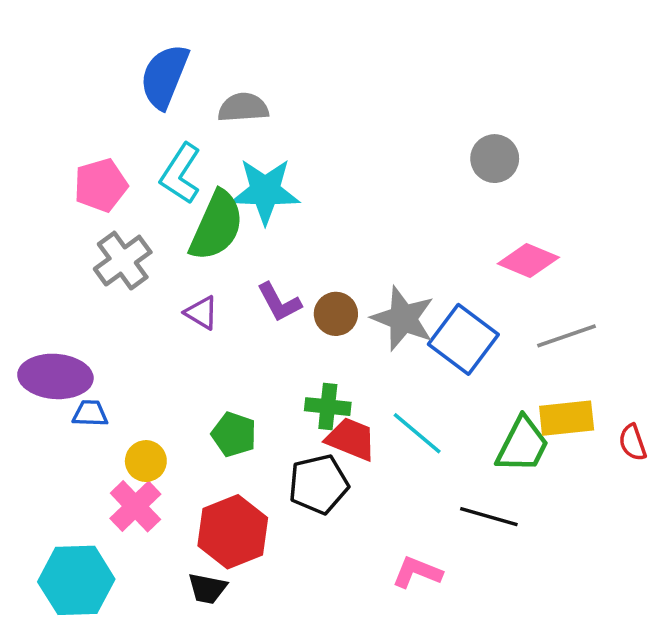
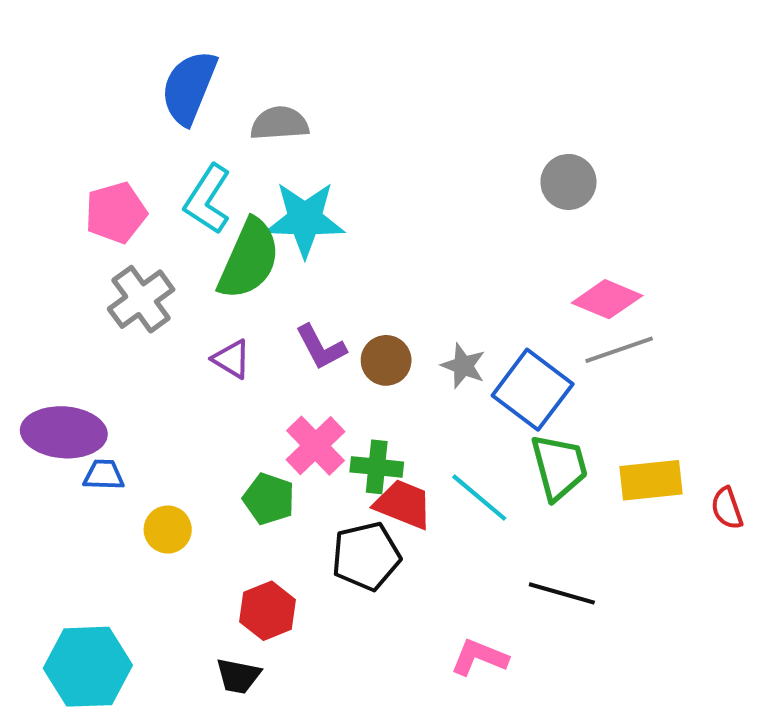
gray star: (403, 318) -> (463, 366), size x0.6
gray line: (567, 336) -> (619, 350), moved
green trapezoid: (522, 445) -> (559, 467), moved, turned -42
pink cross: (135, 506) -> (315, 446), moved
red hexagon: (233, 532) -> (268, 611), size x0.7

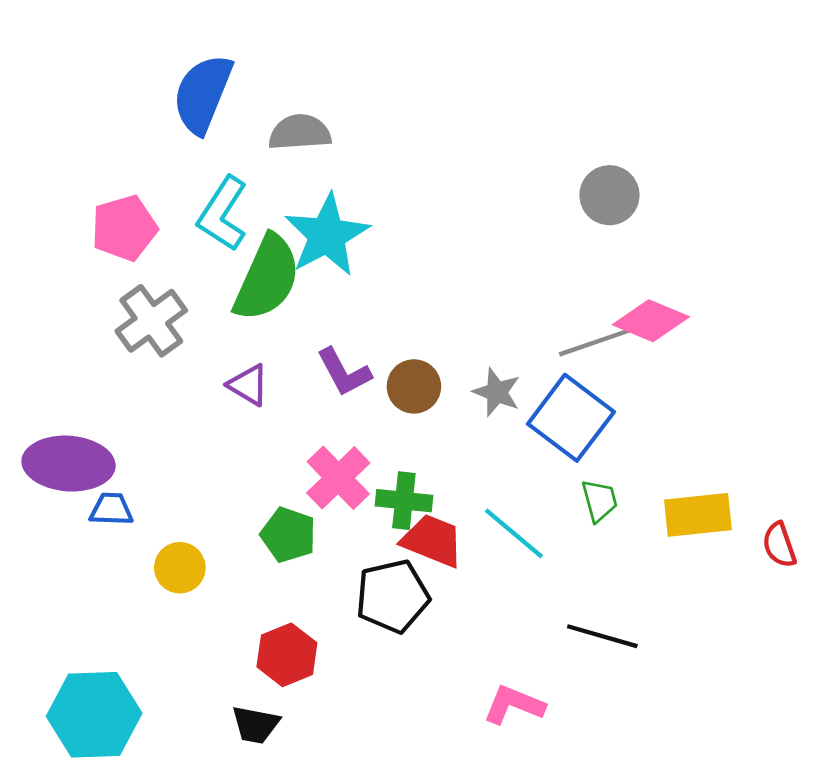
cyan star: (305, 219) -> (327, 235), turned -30
gray line: (619, 350) -> (595, 342), moved
green trapezoid: (559, 467) -> (599, 501), size x0.6

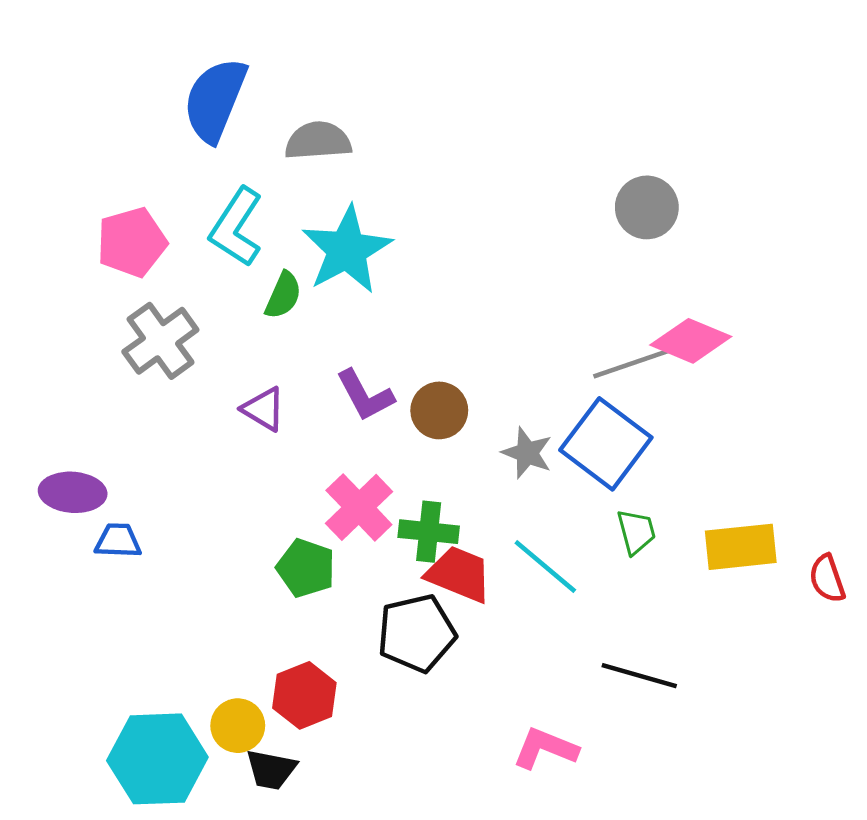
green semicircle: (267, 278) -> (283, 295), size x0.5
gray star: (497, 392) -> (527, 453), moved
purple ellipse: (69, 464) -> (73, 492), size x0.7
yellow circle: (180, 568) -> (238, 726), moved
cyan hexagon: (94, 715) -> (157, 759), moved

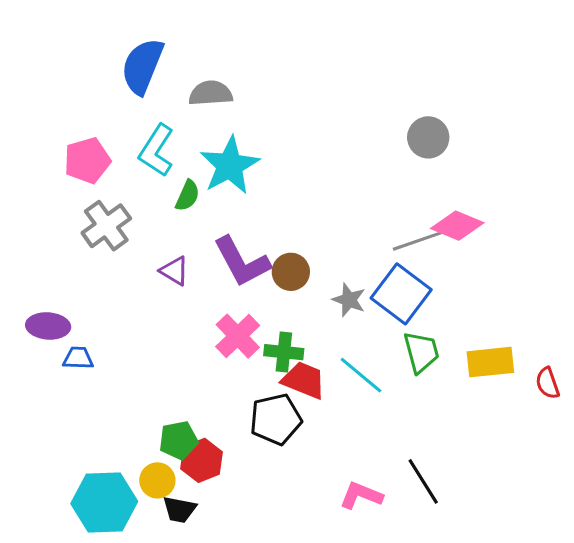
purple L-shape: (365, 395) -> (242, 262), size x1.5
green trapezoid: (636, 532) -> (421, 352), size x1.4
green pentagon: (306, 568) -> (178, 440), moved, turned -30
black line: (639, 676) -> (423, 481), moved, turned 42

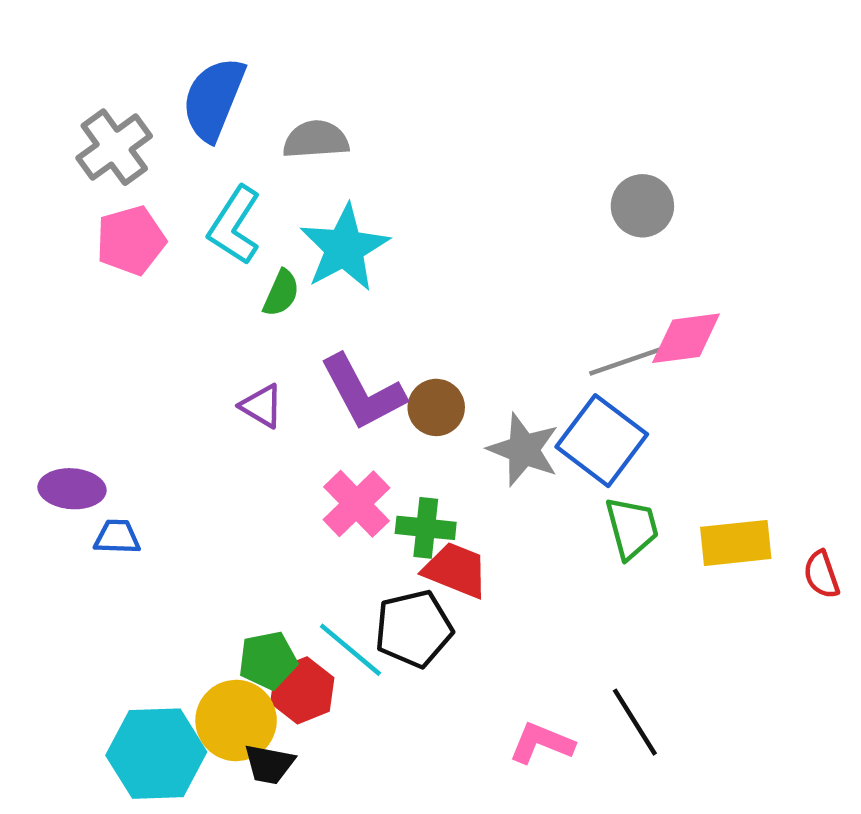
gray cross: (106, 226) -> (114, 147), moved
pink diamond: (457, 226) -> (686, 338), turned -30
gray star: (349, 300) -> (524, 450), size x1.4
cyan line: (361, 375) -> (350, 650), moved
yellow circle: (157, 480) -> (236, 721), size x1.5

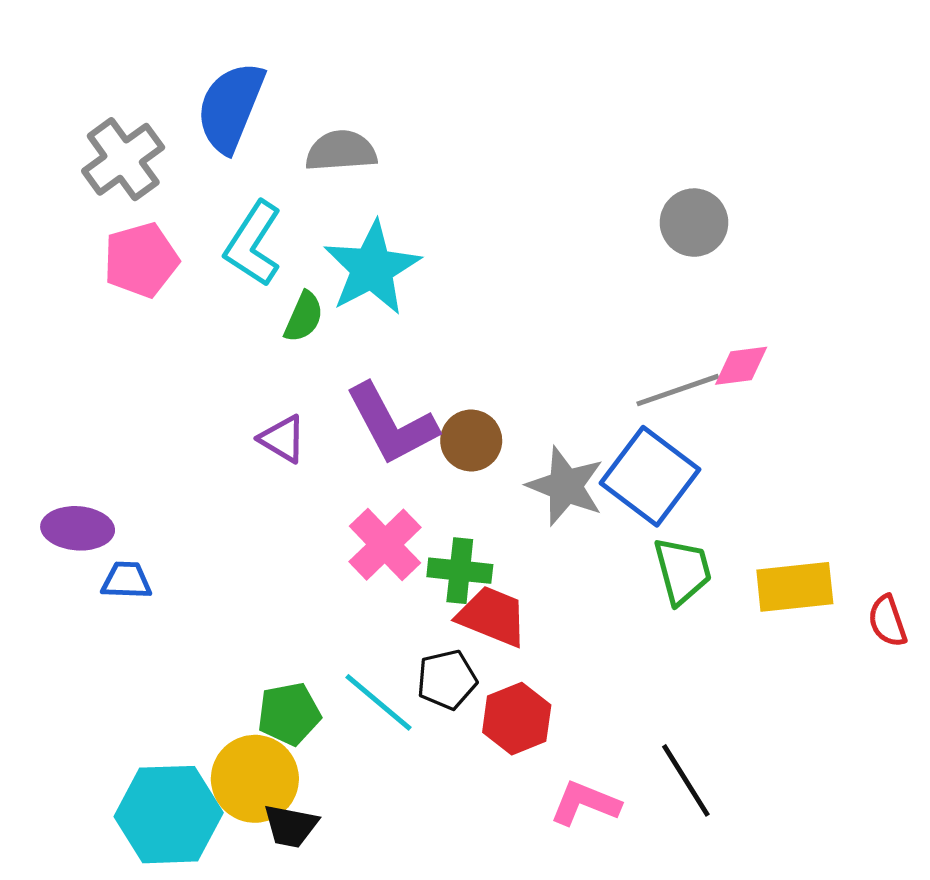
pink diamond: (686, 338) -> (741, 366), size x0.7
black pentagon: (414, 629) -> (447, 680), size x0.7
red hexagon: (302, 690) -> (517, 719), moved

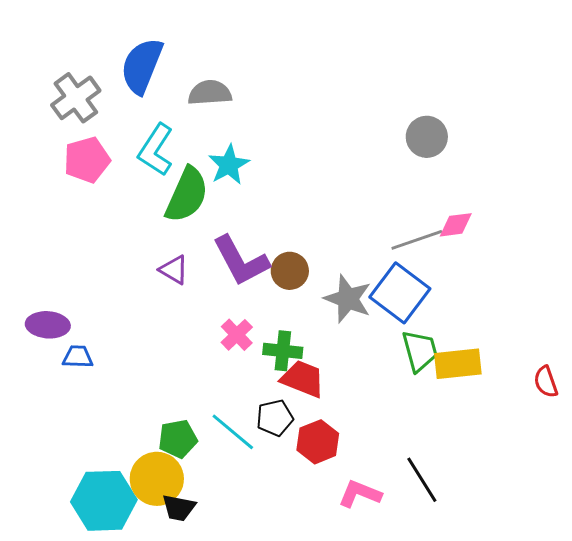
cyan star: (372, 268) -> (229, 165), size x0.7
green semicircle: (304, 317) -> (187, 195), size x1.8
pink cross: (385, 545) -> (237, 335), size x0.7
yellow rectangle: (795, 587) -> (458, 364), moved

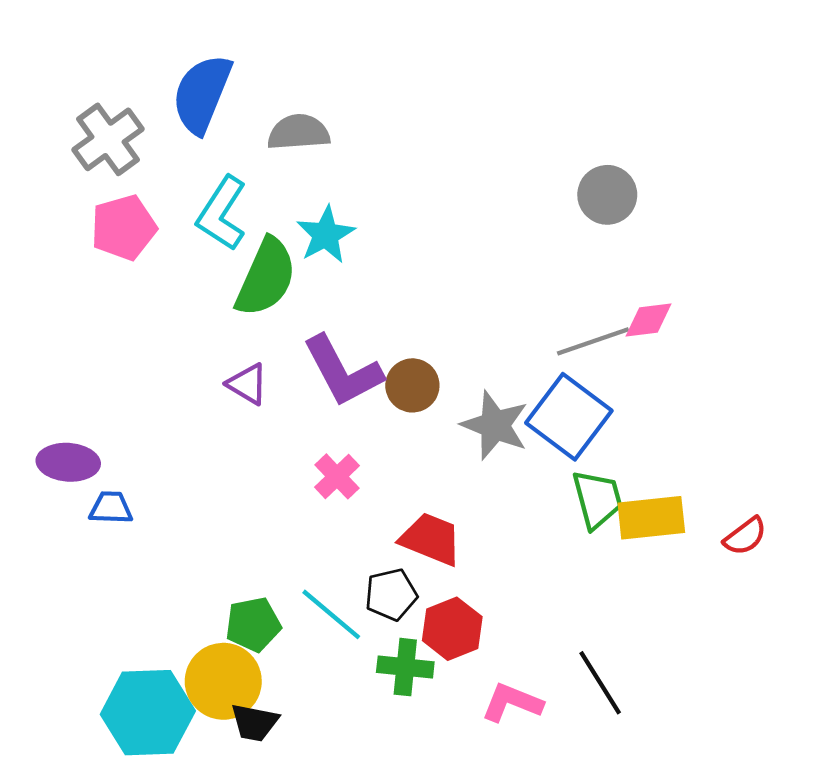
green cross: (283, 351) -> (405, 667), moved
red semicircle: (546, 382) -> (745, 536), moved, turned -108

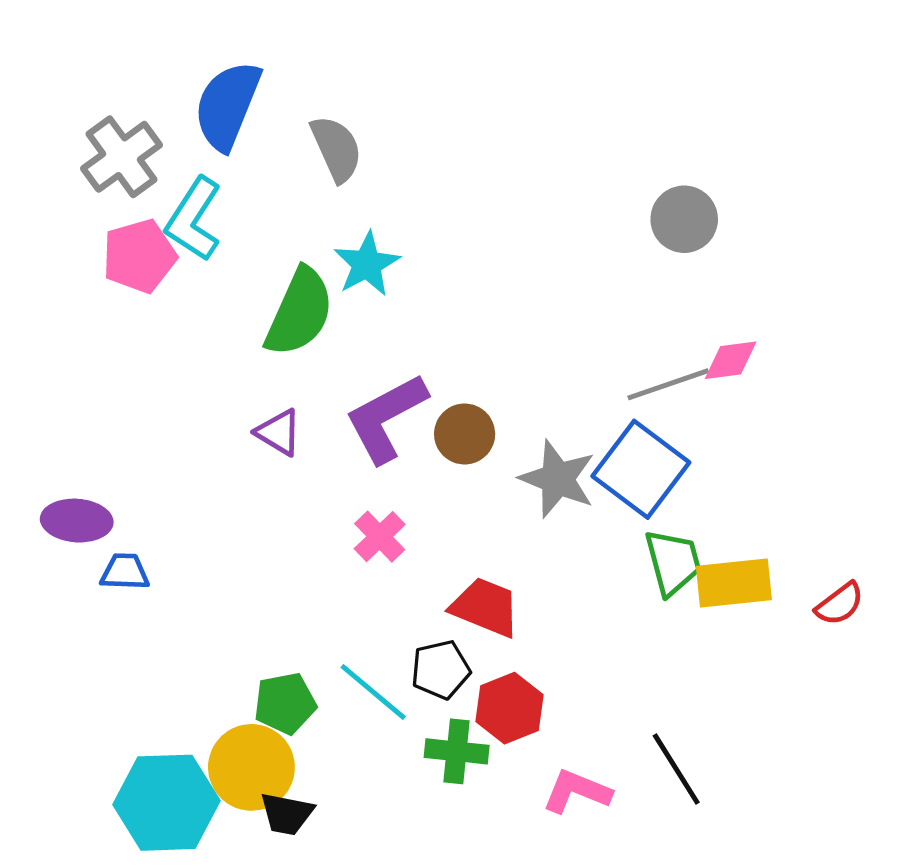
gray semicircle: (299, 132) -> (336, 149), turned 70
cyan L-shape: (222, 213) -> (194, 219), moved
purple L-shape: (343, 371) -> (386, 418), turned 90

